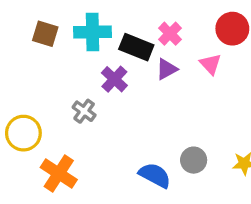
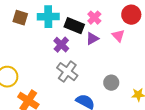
gray cross: (84, 111) -> (67, 72), moved, size x1.5
gray circle: (194, 160) -> (111, 83), moved

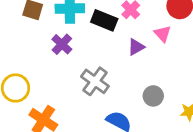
purple triangle: (92, 39) -> (136, 47), moved
purple cross: (61, 45) -> (62, 44), moved

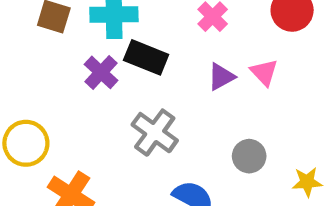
black rectangle: (104, 20) -> (146, 57), moved
pink triangle: (163, 34) -> (264, 72), moved

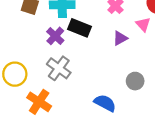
pink triangle: (264, 72) -> (143, 24), moved
gray cross: (155, 133) -> (59, 68), moved

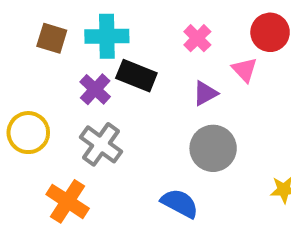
yellow circle: (15, 74) -> (28, 133), moved
gray circle: (135, 81) -> (213, 148), moved, size x1.5

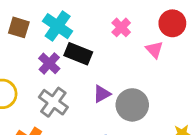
cyan cross: (107, 36) -> (58, 26), turned 36
purple triangle: (205, 93) -> (102, 94), moved

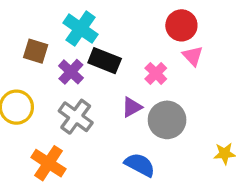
red circle: (172, 23) -> (181, 25), moved
brown square: (19, 27) -> (36, 51), moved
pink cross: (121, 27) -> (156, 73), moved

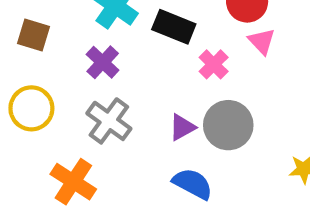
brown square: (36, 51) -> (34, 35), moved
black rectangle: (105, 61) -> (174, 27), moved
purple triangle: (132, 107) -> (182, 127), moved

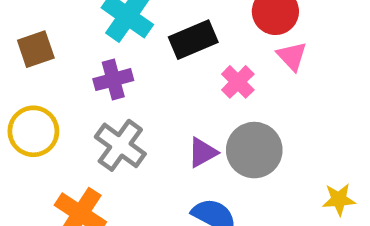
black rectangle: (174, 27) -> (193, 40), turned -45
brown square: (34, 35) -> (36, 49), turned -36
purple cross: (103, 62) -> (113, 80), turned 32

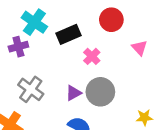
pink triangle: (292, 56) -> (139, 48), moved
purple cross: (113, 80) -> (18, 47), moved

